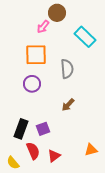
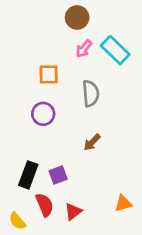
pink arrow: (43, 27) -> (84, 49), moved
orange square: (36, 55) -> (49, 74), size x0.7

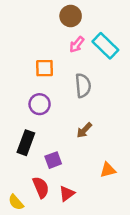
black rectangle: (28, 175) -> (26, 143), moved
orange triangle: (123, 203) -> (108, 170), moved

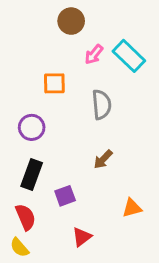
brown circle: (71, 16) -> (71, 21), moved
purple circle: (40, 104) -> (32, 127), moved
red semicircle: (41, 187) -> (26, 217), moved

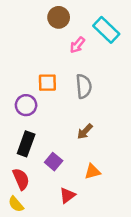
cyan rectangle: (129, 56) -> (106, 30), moved
orange square: (54, 83) -> (47, 83), moved
purple square: (65, 196) -> (54, 162), turned -30
orange triangle: (132, 208) -> (92, 172), moved

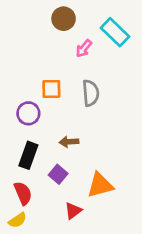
brown arrow: (85, 131) -> (69, 142), moved, turned 42
orange triangle: (92, 172) -> (100, 185), size x1.5
yellow semicircle: (16, 204) -> (18, 220), turned -84

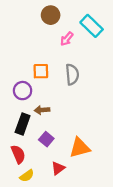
brown arrow: (69, 142) -> (42, 110), moved
yellow semicircle: (18, 220) -> (27, 176), moved

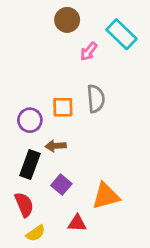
orange square: (41, 71) -> (63, 107), moved
red triangle: (58, 168) -> (77, 223), turned 40

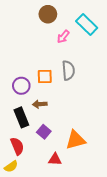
black rectangle: (30, 165) -> (21, 117), turned -42
yellow semicircle: (36, 233) -> (11, 166), moved

